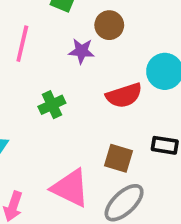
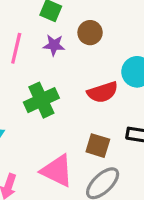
purple star: (82, 51) -> (54, 45), moved
green cross: (52, 105) -> (41, 100), size x1.5

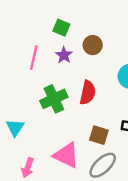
purple star: (54, 45) -> (64, 55), turned 30
red semicircle: (103, 92) -> (88, 93), moved, turned -60

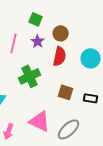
red semicircle: (88, 93) -> (60, 56), moved
brown square: (99, 135) -> (66, 92), moved

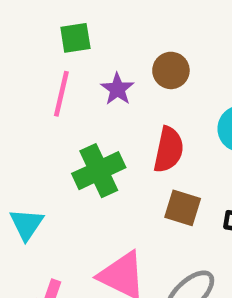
green square: (36, 19) -> (75, 38), moved, turned -32
red semicircle: (60, 56) -> (169, 150), moved

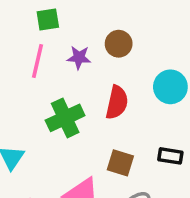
purple star: (117, 89) -> (79, 58), turned -30
brown square: (183, 208) -> (120, 163), moved

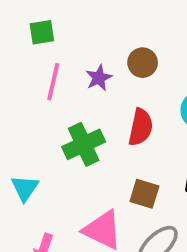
green square: (48, 20) -> (42, 32), moved
purple star: (79, 58) -> (99, 78), turned -30

